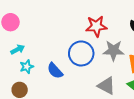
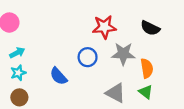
blue circle: (81, 53) -> (88, 57), size x0.7
cyan star: (27, 67) -> (18, 73), moved

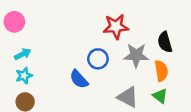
black semicircle: (150, 28) -> (165, 42), moved, turned 48
blue semicircle: (59, 76) -> (79, 79), moved

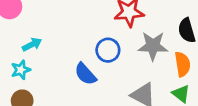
cyan arrow: (23, 54) -> (32, 44), moved

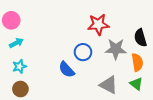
cyan arrow: (32, 44) -> (16, 43), moved

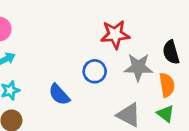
blue semicircle: (67, 70) -> (59, 95), moved

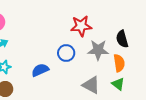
blue semicircle: (59, 95) -> (40, 70), turned 108

